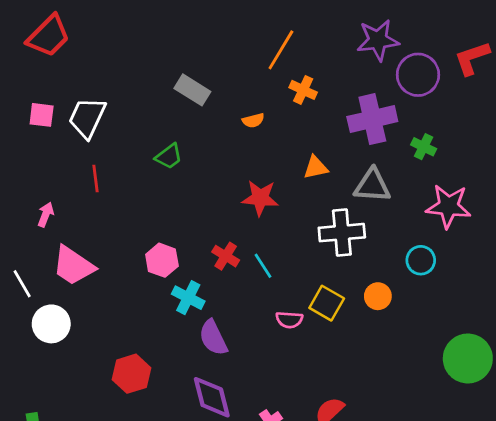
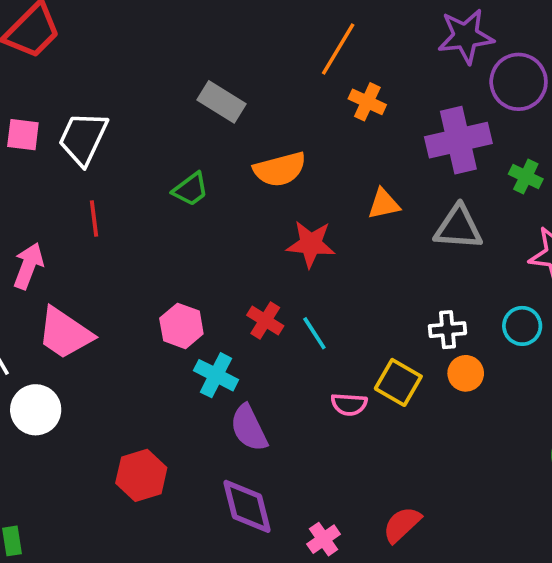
orange semicircle: (253, 120) -> (280, 169), moved, size x1.8
pink arrow: (46, 215) -> (28, 266), size x1.4
white cross: (342, 233) -> (447, 330), moved, size x0.6

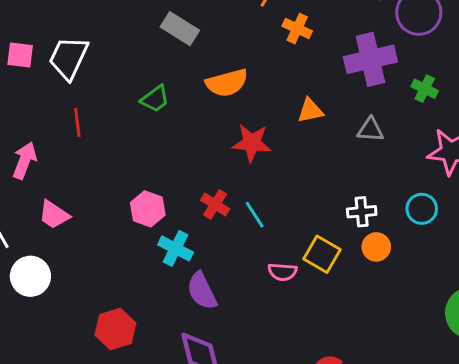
gray triangle: (458, 228) -> (370, 130), size x0.7
pink trapezoid: (65, 333) -> (54, 215), size x0.7

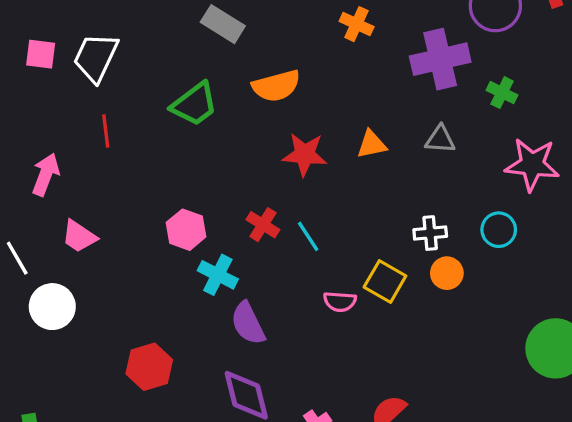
green trapezoid: (155, 99) -> (194, 104), size x1.4
orange triangle: (310, 111) -> (372, 144), moved

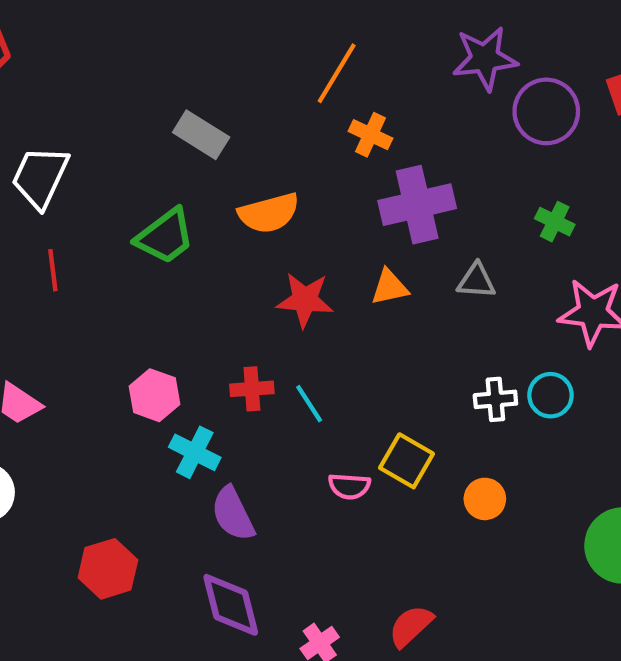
purple cross: (440, 59) -> (417, 205), moved
red cross: (263, 225) -> (252, 389), turned -36
white cross: (430, 233) -> (495, 399), moved
orange circle: (447, 273) -> (485, 499), moved

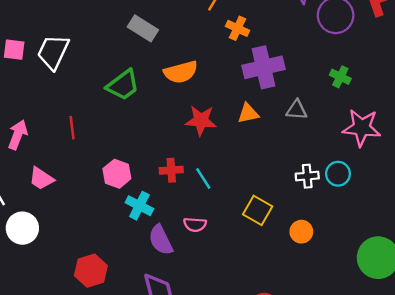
red line: (53, 270) -> (72, 128), moved
pink semicircle: (349, 486) -> (195, 225), moved

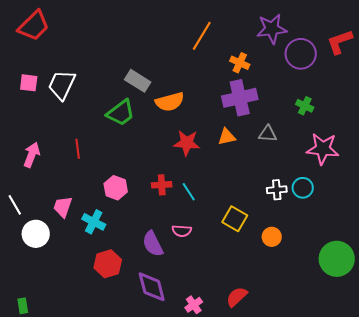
gray rectangle: (143, 28) -> (138, 81), moved
orange cross: (237, 28) -> (240, 63), moved
pink trapezoid: (41, 178) -> (63, 207), moved, turned 75
cyan cross: (139, 206) -> (94, 222), moved
red hexagon: (91, 271) -> (108, 264), moved

